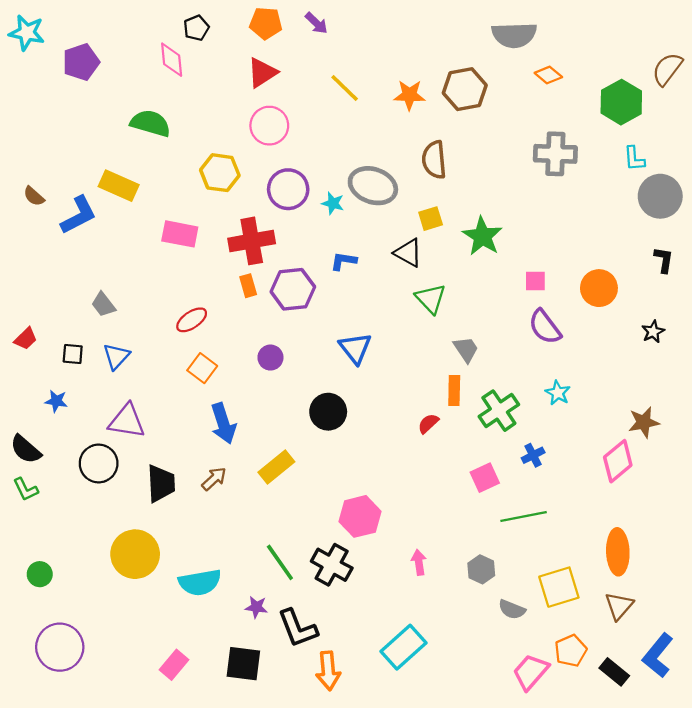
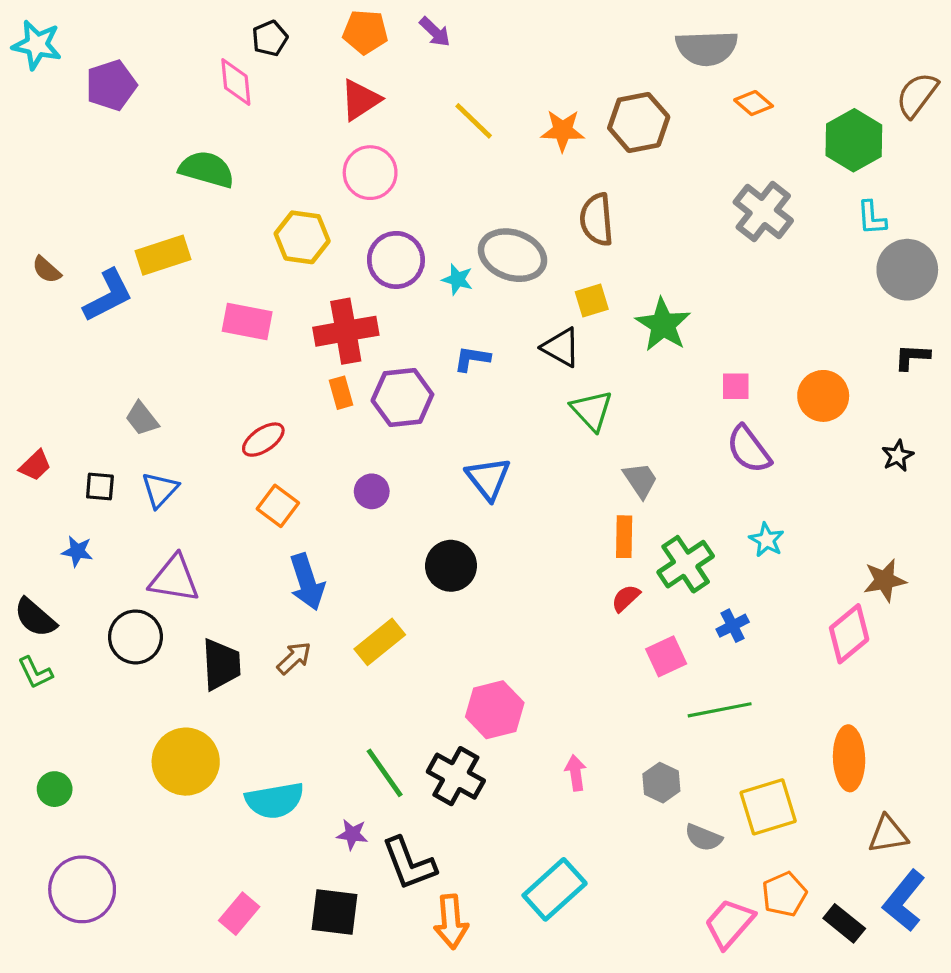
gray cross: (555, 154) -> (763, 211), turned 36
yellow rectangle: (119, 186) -> (163, 255), turned -42
black L-shape: (664, 260) -> (912, 357), turned -96
red semicircle: (428, 423) -> (626, 598), moved
brown triangle: (619, 606) -> (888, 834), moved, turned 40

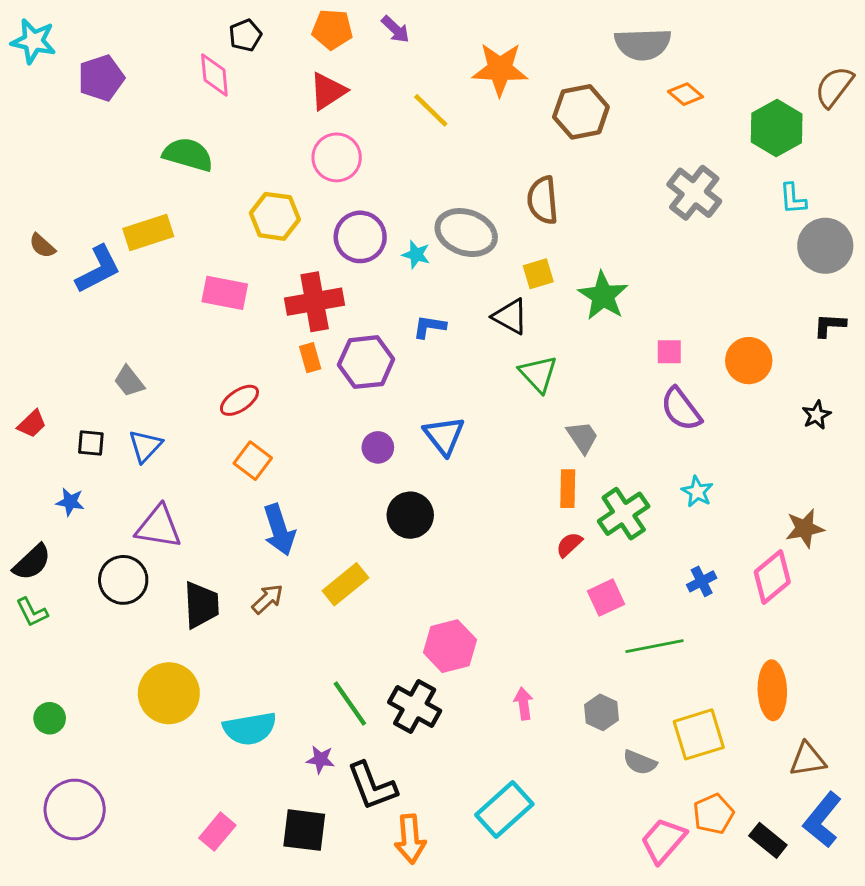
orange star: (563, 131) -> (500, 69), moved, size x1.4
purple circle: (372, 491) -> (378, 447), moved
black semicircle: (35, 618) -> (32, 562), turned -84
blue cross: (733, 626) -> (702, 581), moved

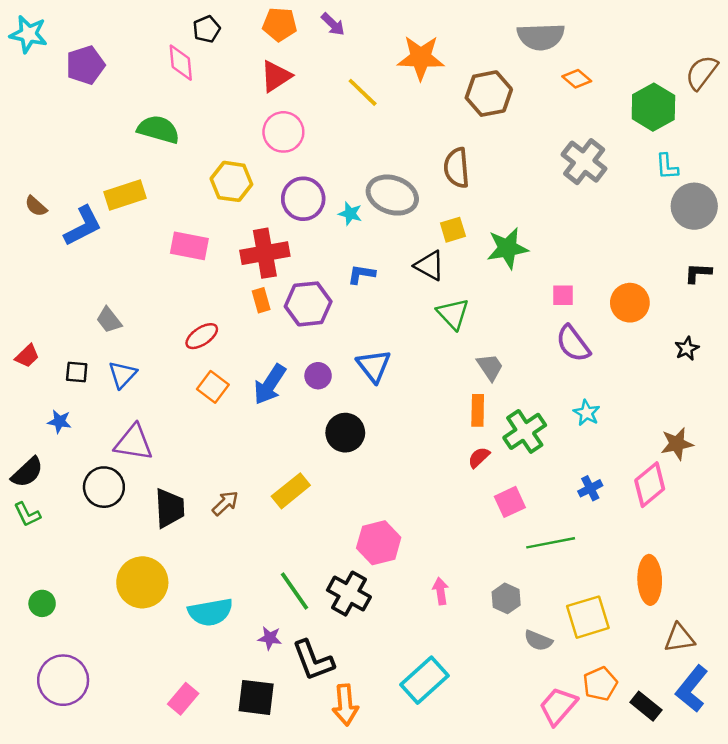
green star: (603, 296) -> (507, 248), turned 30
blue arrow: (279, 530) -> (270, 384), moved, turned 51

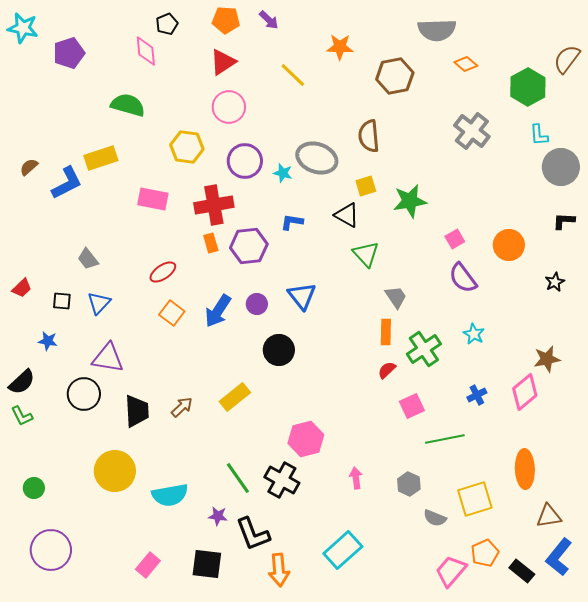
orange star: (421, 58) -> (340, 47), size x0.7
brown semicircle: (36, 206) -> (29, 167), turned 96
pink square: (563, 295) -> (455, 239), turned -30

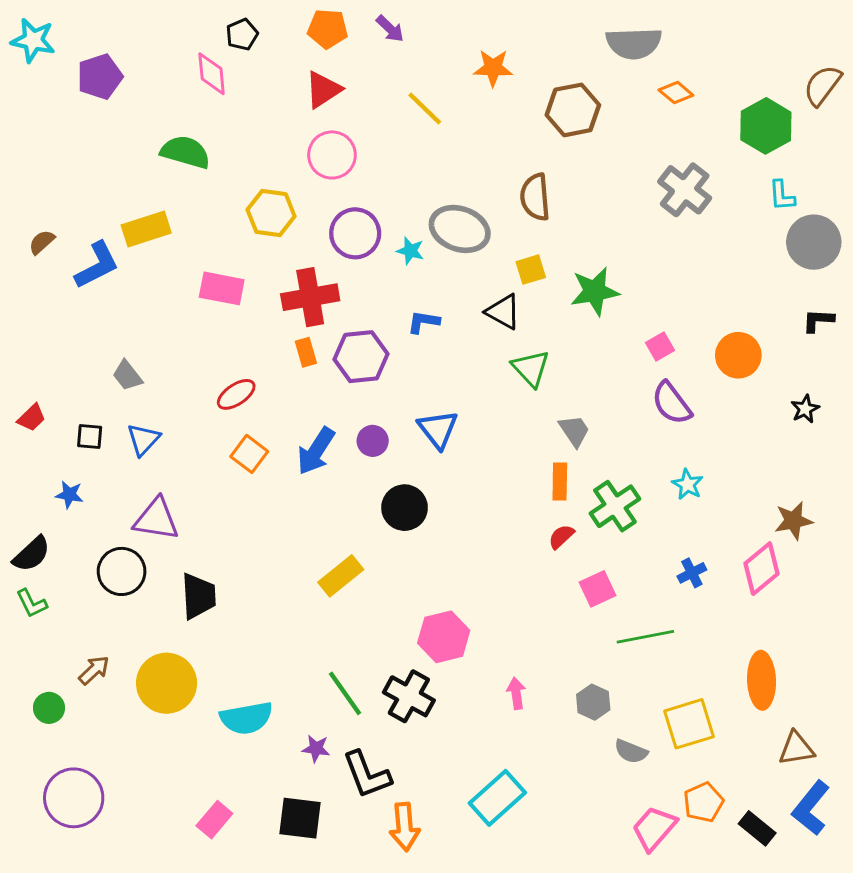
brown arrow: (182, 407) -> (94, 670), moved

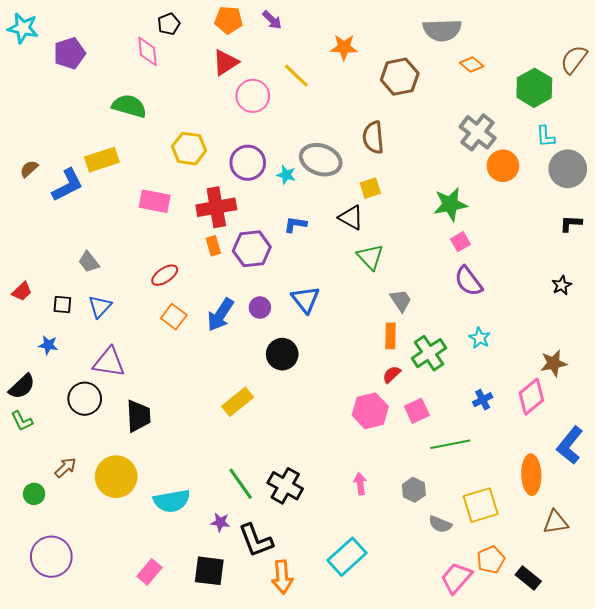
pink circle: (332, 155) -> (253, 96), moved
green star: (595, 291) -> (450, 204), moved
orange circle: (738, 355) -> (503, 166), moved
pink hexagon: (444, 637) -> (370, 411), moved
blue L-shape: (811, 808) -> (570, 445), moved

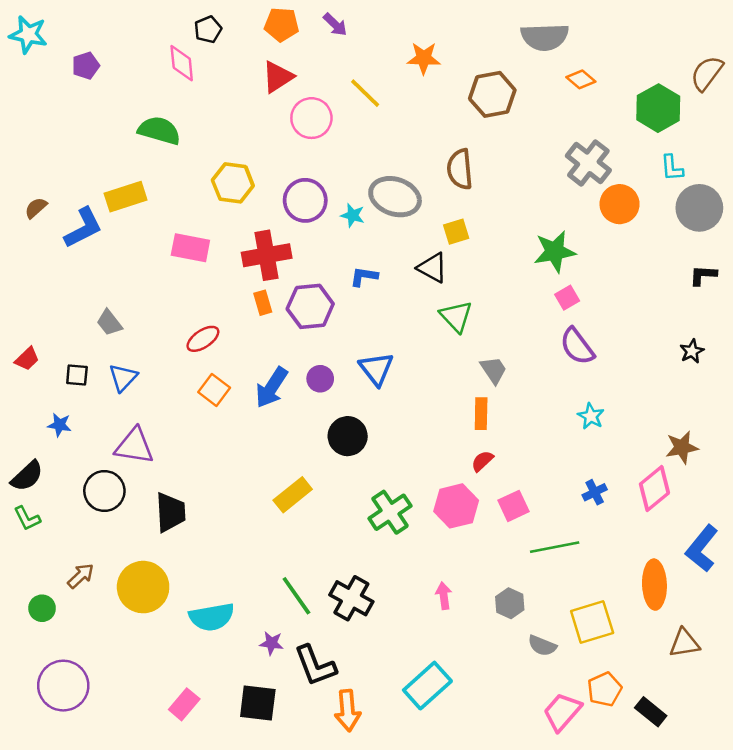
purple pentagon: (70, 53) -> (86, 66), size x0.7
green cross: (429, 353) -> (390, 512), moved

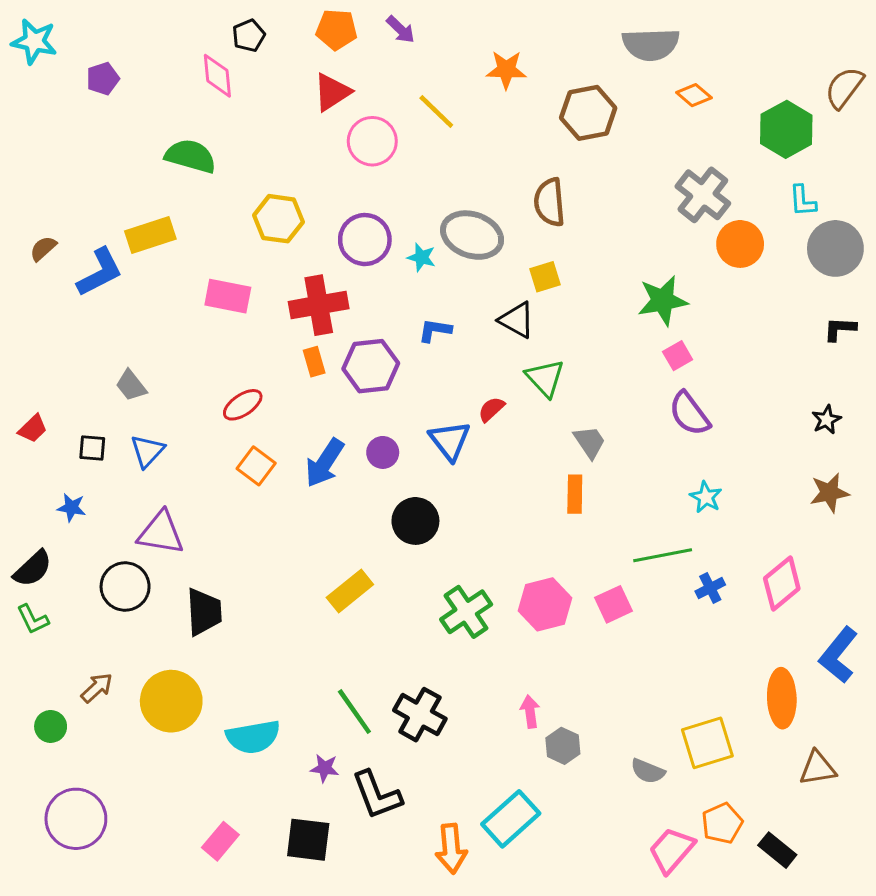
brown star: (682, 447) -> (829, 493), moved
red semicircle: (482, 461) -> (491, 409), moved
green line: (555, 547) -> (663, 555), moved
gray hexagon: (510, 603) -> (563, 746), moved
orange arrow: (348, 711) -> (451, 849), moved

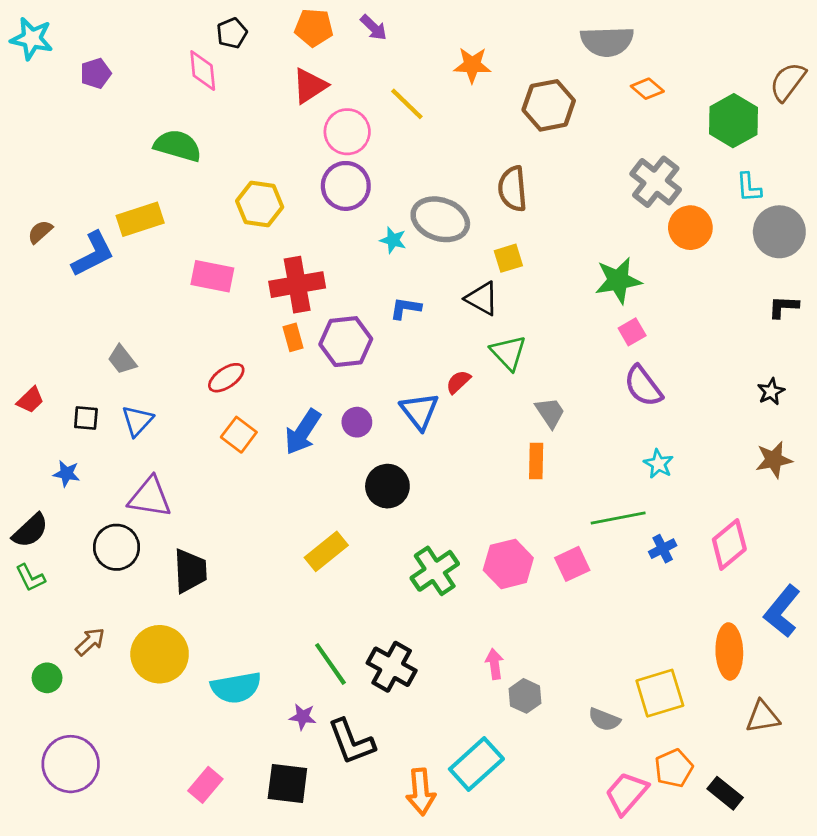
purple circle: (365, 240) -> (346, 186), moved

